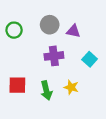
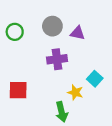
cyan square: (90, 59) -> (95, 79), moved
green arrow: (46, 91) -> (62, 112), moved

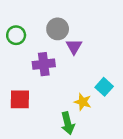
purple triangle: (78, 33) -> (74, 47), moved, turned 49
purple cross: (57, 59) -> (44, 64), moved

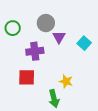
cyan square: (104, 87) -> (84, 43), moved
red square: (20, 99) -> (27, 77), moved

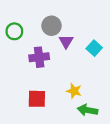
red square: (27, 77) -> (37, 99), moved
green arrow: (54, 99) -> (87, 110), moved, turned 114

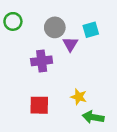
green circle: (14, 31) -> (13, 21), moved
cyan square: (94, 48) -> (91, 30), moved, turned 32

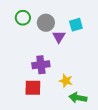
green circle: (13, 21) -> (23, 18), moved
purple cross: (42, 61) -> (41, 65), moved

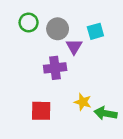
purple cross: (41, 65) -> (55, 68), moved
green arrow: (78, 98) -> (105, 113), moved

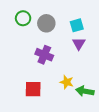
purple triangle: (74, 46) -> (79, 44), moved
purple cross: (55, 68) -> (44, 55), turned 30

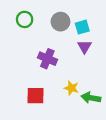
gray circle: (46, 23) -> (60, 22), moved

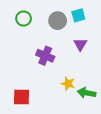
cyan square: (82, 27) -> (78, 15), moved
red square: (35, 96) -> (21, 97), moved

